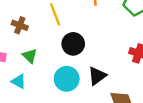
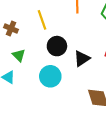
black triangle: (97, 76) -> (82, 59), moved

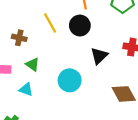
black circle: (57, 46) -> (80, 26), moved

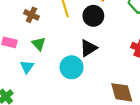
black triangle: (99, 56) -> (88, 48), moved
cyan triangle: (26, 89) -> (27, 67), turned 32

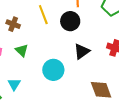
black triangle: (88, 48) -> (82, 51), moved
cyan triangle: (27, 67) -> (14, 84), moved

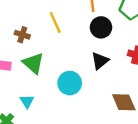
black circle: (70, 21) -> (101, 27), moved
green triangle: (22, 50) -> (33, 63), size x1.5

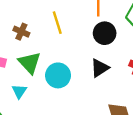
cyan circle: (70, 83) -> (58, 75), moved
cyan triangle: (27, 101) -> (19, 91), moved

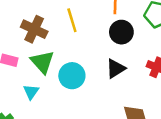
brown cross: (21, 32) -> (34, 29), size x1.5

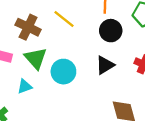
yellow line: (72, 20) -> (64, 19), turned -35
cyan triangle: (31, 92) -> (25, 86), turned 35

